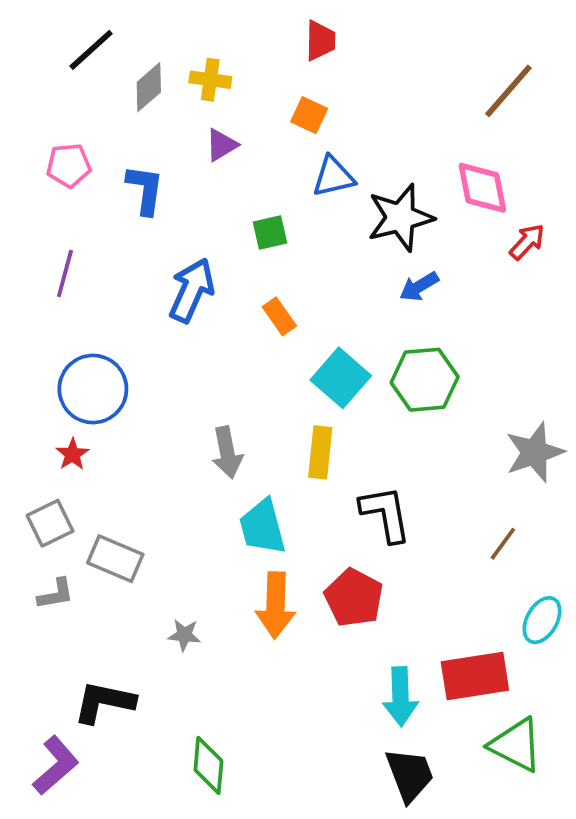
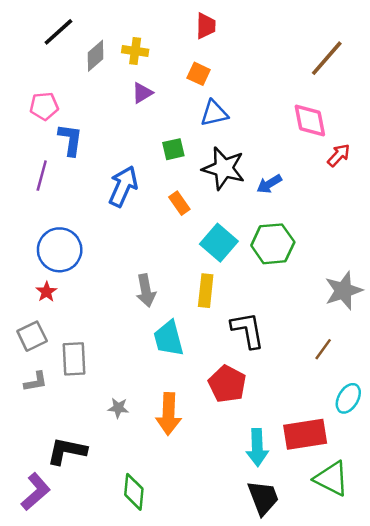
blue L-shape: (145, 190) -> (70, 140), moved
black star: (400, 218) -> (224, 168), moved, turned 30
gray rectangle: (115, 559) -> (74, 359), turned 64
orange arrow: (276, 605) -> (169, 414), moved

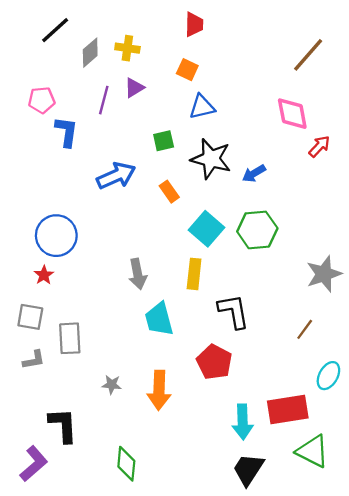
purple line: (42, 176) -> (104, 100), moved
blue arrow: (123, 186) -> (116, 176), turned 42
gray square: (32, 336) -> (30, 317), turned 36
black L-shape: (67, 451) -> (63, 425), turned 75
black trapezoid: (263, 498) -> (248, 469), turned -126

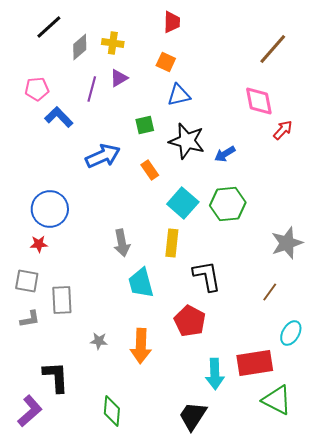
blue L-shape: (66, 132) -> (59, 117), turned -52
red star: (44, 275) -> (39, 244), turned 30
black trapezoid: (248, 469) -> (193, 416), moved

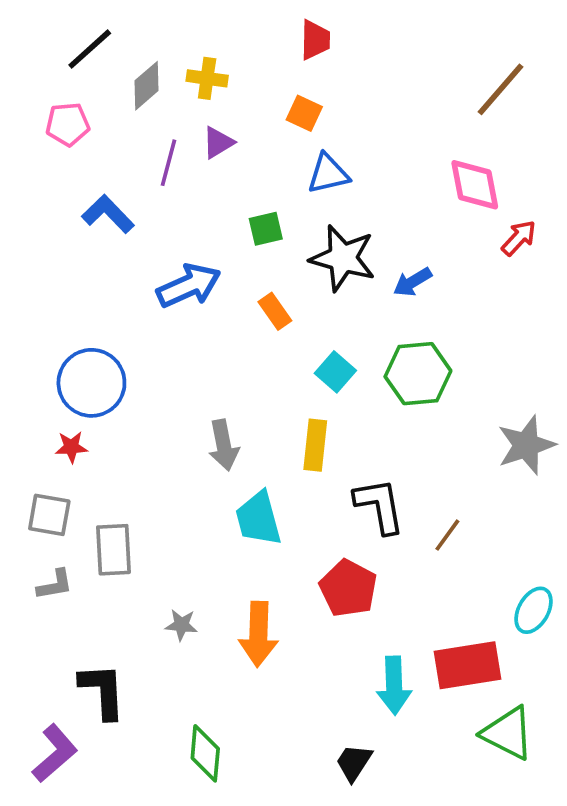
pink pentagon: (37, 89) -> (68, 124), moved
cyan square: (183, 203) -> (335, 372), size x0.7
brown line: (270, 292) -> (447, 535), moved
black trapezoid: (193, 416) -> (354, 762), size x0.7

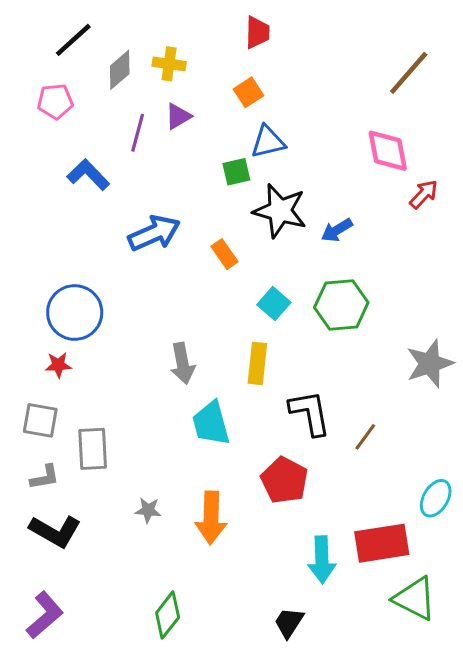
orange square: (304, 113) -> (248, 92), turned 32
green square: (266, 229) -> (236, 172), moved
black L-shape: (102, 691) -> (55, 531), moved, turned 123
green diamond: (205, 753) -> (168, 615), turned 33

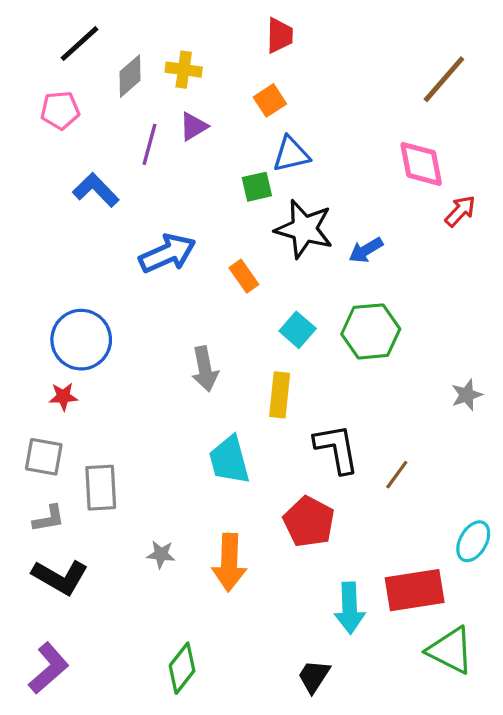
gray arrow: (183, 363) -> (205, 369), moved
gray star: (430, 363) -> (467, 395), size x0.6

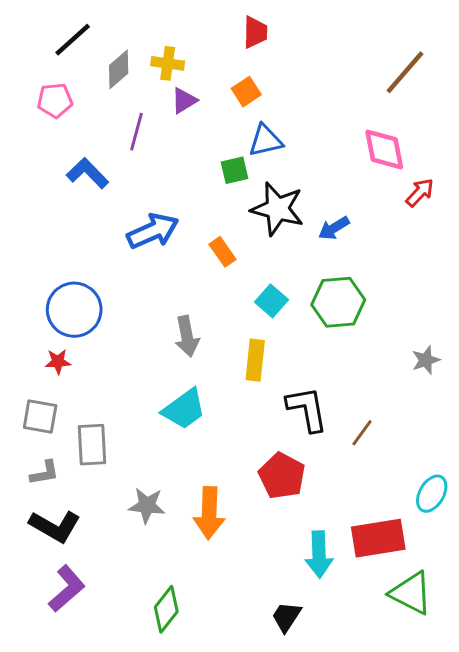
purple triangle: (193, 127) -> (184, 100), moved
cyan trapezoid: (229, 460) -> (184, 409), moved, turned -111
gray star: (161, 554) -> (147, 506), size x1.4
purple L-shape: (49, 668) -> (67, 589), moved

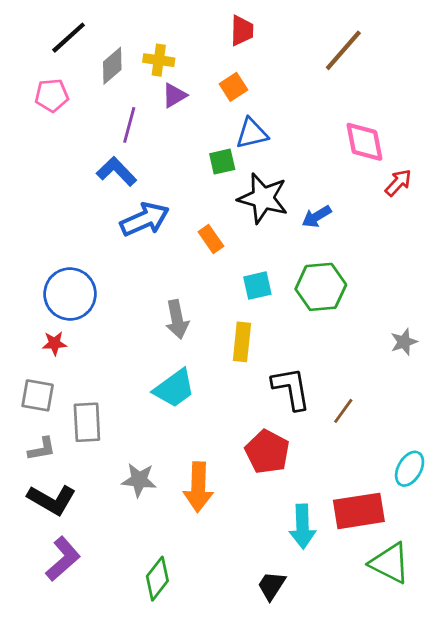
brown line: (405, 72) -> (343, 50), moved
blue L-shape: (88, 173) -> (116, 171), moved
cyan square: (272, 301) -> (257, 286), turned 36

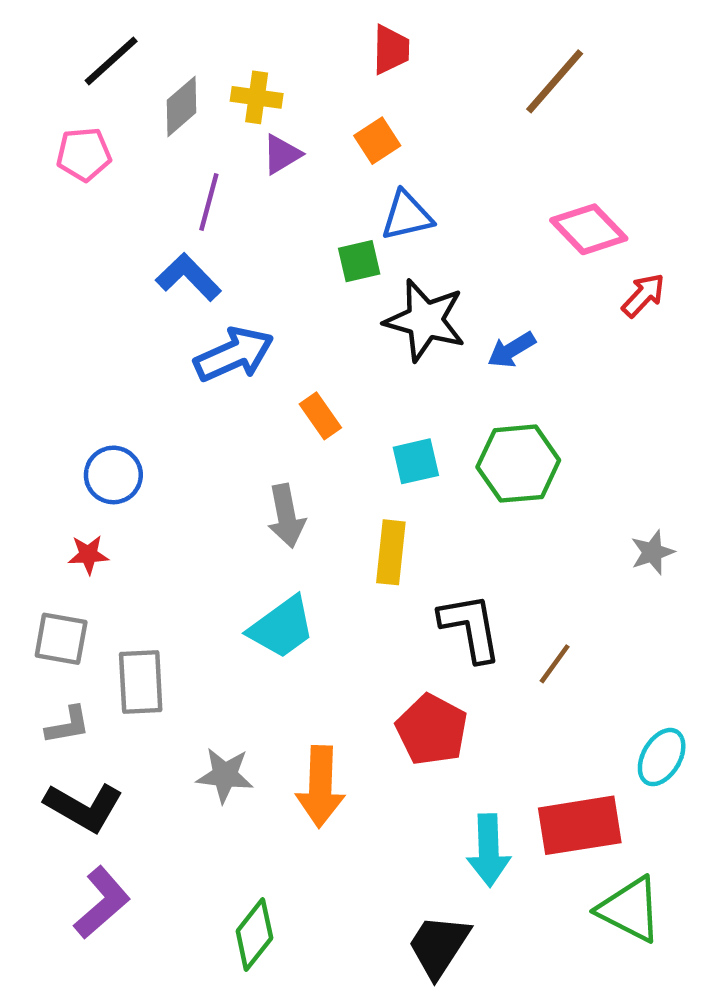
pink diamond: (364, 142) -> (589, 229), turned -33
orange rectangle: (211, 239) -> (320, 416), moved
blue circle: (70, 294) -> (113, 475), size x0.7
black trapezoid: (271, 586) -> (439, 946), size x1.4

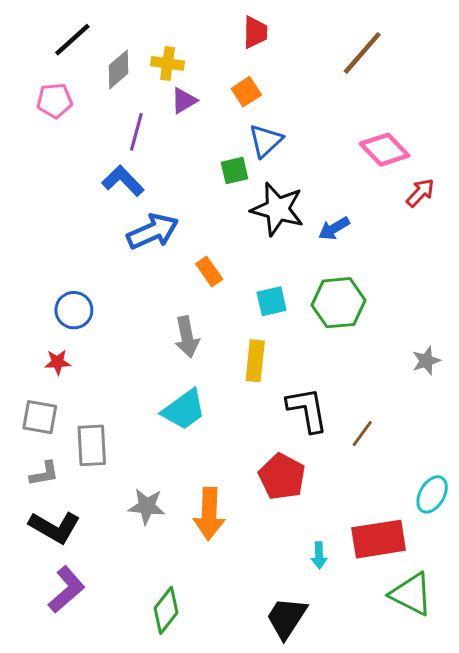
blue triangle: (407, 216) -> (266, 141), turned -30
cyan arrow: (489, 850) -> (319, 555), size x0.6

